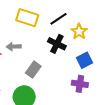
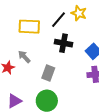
yellow star: (79, 31) -> (79, 13), moved
gray arrow: (14, 47) -> (24, 57), turned 64

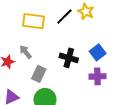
black cross: (64, 43) -> (69, 58), moved
gray rectangle: (48, 73) -> (39, 74), moved

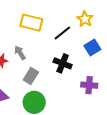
black line: (64, 16) -> (62, 33), moved
blue square: (98, 52) -> (92, 47), moved

